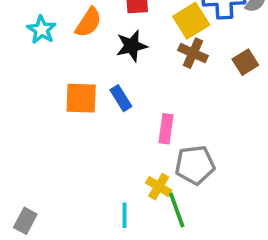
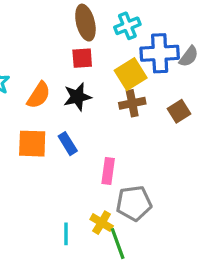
orange semicircle: (88, 22) -> (39, 95), moved
brown cross: (193, 53) -> (132, 103), turned -35
cyan line: (124, 215) -> (66, 234), moved

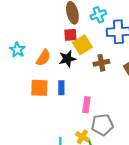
yellow square: (131, 74) -> (82, 45), moved
blue rectangle: (68, 144) -> (61, 88), turned 32

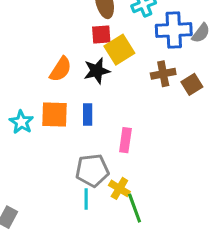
cyan star: (17, 50) -> (21, 122), moved
brown cross: (101, 63) -> (163, 74), moved
gray pentagon: (102, 125) -> (92, 170), moved

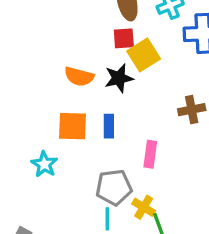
orange semicircle: (61, 69) -> (79, 76), turned 72
brown cross: (163, 74) -> (192, 110), moved
cyan star: (21, 122) -> (44, 164), moved

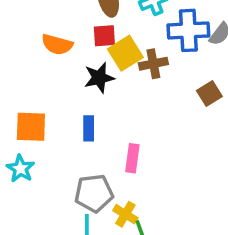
orange semicircle: (79, 76) -> (57, 44), moved
brown cross: (192, 110) -> (153, 64), moved
orange square: (72, 126) -> (31, 127), moved

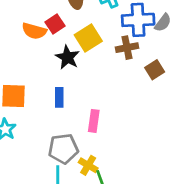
red square: (104, 36) -> (55, 24), moved, turned -30
brown cross: (153, 64) -> (127, 48), moved
black star: (99, 78) -> (67, 57), turned -30

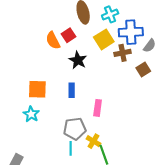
gray semicircle: (163, 23) -> (150, 46), moved
orange semicircle: (34, 31) -> (53, 40), turned 48
yellow square: (88, 38) -> (104, 39), moved

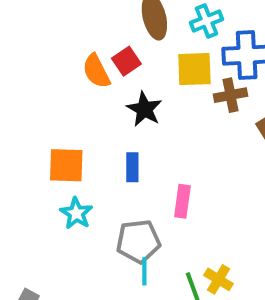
yellow square: (104, 39) -> (194, 69), turned 30
cyan star: (31, 114) -> (76, 213), moved
yellow cross: (93, 141) -> (218, 279), moved
cyan line: (71, 148) -> (144, 271), moved

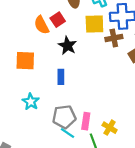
orange square: (66, 165) -> (25, 61), moved
pink rectangle: (182, 201) -> (86, 121), moved
cyan line: (144, 271) -> (67, 133), turned -56
yellow cross: (218, 279) -> (110, 128), moved

